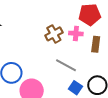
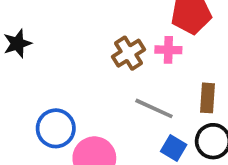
brown rectangle: (96, 44) -> (207, 98), moved

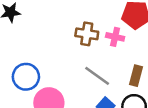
brown cross: (128, 53) -> (87, 34), turned 30

